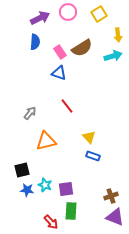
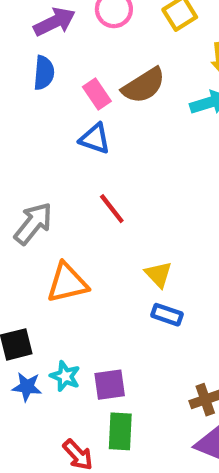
gray arrow: (30, 113) -> (33, 223), size x1.5

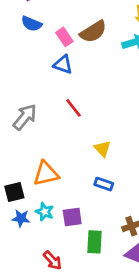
blue semicircle: (44, 73) -> (31, 24), turned 108
orange triangle: (67, 283) -> (46, 174), moved
blue rectangle: (167, 315) -> (104, 184), moved
green rectangle: (120, 431) -> (95, 242), moved

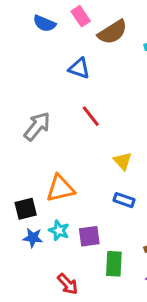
pink rectangle: (64, 37) -> (81, 16), moved

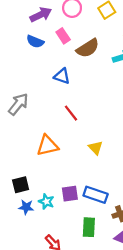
gray arrow: (37, 126) -> (18, 104), moved
orange triangle: (60, 188) -> (47, 146), moved
blue rectangle: (124, 200) -> (96, 195), moved, size x1.5
purple square: (89, 236) -> (70, 194), moved

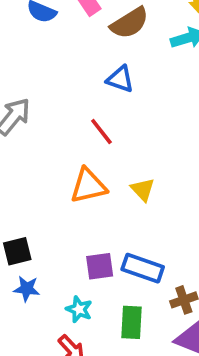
blue triangle: (62, 76) -> (120, 79), moved
orange triangle: (47, 146) -> (88, 186), moved
cyan star: (46, 201) -> (79, 309), moved

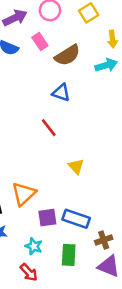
orange triangle: (88, 186) -> (24, 194), moved, turned -30

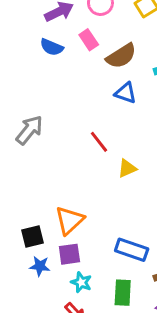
blue triangle: (61, 93) -> (126, 93), moved
yellow triangle: (76, 166) -> (127, 168), moved, turned 49
purple square: (47, 218) -> (69, 254), moved

